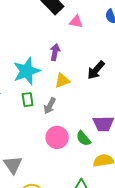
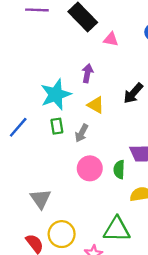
yellow triangle: (62, 81) -> (96, 105), turned 49
green semicircle: (83, 138) -> (119, 170), turned 42

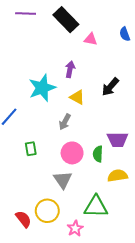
green rectangle: (57, 126) -> (31, 149), moved
gray triangle: (40, 199) -> (63, 180), moved

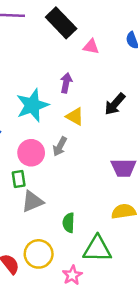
pink circle: (72, 153) -> (31, 153), moved
green semicircle: (98, 154) -> (69, 223), moved
gray triangle: (63, 180) -> (32, 201), moved, turned 42

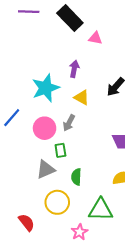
green rectangle: (19, 179) -> (60, 150), moved
green semicircle: (69, 223) -> (76, 177), moved
yellow circle: (39, 254) -> (57, 202), moved

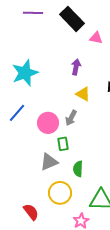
cyan star: (46, 88) -> (25, 73), moved

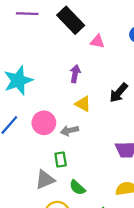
gray arrow: (71, 118) -> (70, 131), turned 49
pink circle: (48, 123) -> (44, 123), moved
green semicircle: (78, 169) -> (77, 187), turned -49

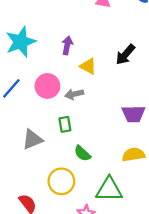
purple arrow: (75, 74) -> (67, 45), moved
gray triangle: (45, 180) -> (32, 139), moved

